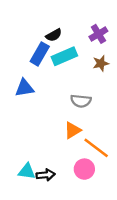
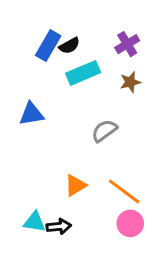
blue rectangle: (40, 54) -> (48, 46), moved
gray semicircle: (81, 101) -> (104, 131), turned 138
orange triangle: (73, 130) -> (76, 185), moved
pink circle: (84, 169) -> (130, 223), moved

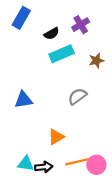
purple cross: (127, 44) -> (81, 25), moved
blue rectangle: (48, 46) -> (21, 18), moved
blue triangle: (31, 114) -> (23, 100), moved
orange line: (124, 191) -> (78, 161), moved, turned -50

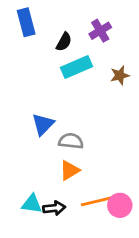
blue rectangle: (21, 18) -> (26, 22), turned -45
black semicircle: (52, 34) -> (64, 42), turned -32
gray semicircle: (77, 96) -> (71, 141), moved, turned 42
blue triangle: (23, 100) -> (43, 124), moved, turned -36

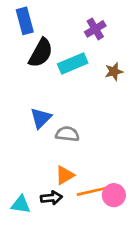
black semicircle: (64, 42) -> (41, 53), moved, size x1.6
orange triangle: (70, 170) -> (65, 175), moved
cyan triangle: (32, 204) -> (21, 204), moved

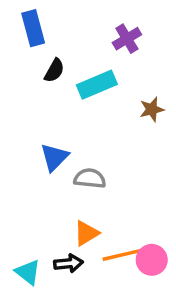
black semicircle: (41, 53) -> (54, 70), size x0.6
brown star: (114, 71) -> (152, 109), moved
cyan triangle: (21, 204) -> (28, 272), turned 30

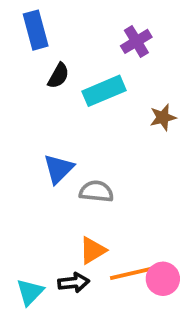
cyan triangle: (28, 272) -> (30, 292), turned 36

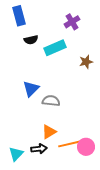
black semicircle: (58, 76) -> (31, 40), turned 48

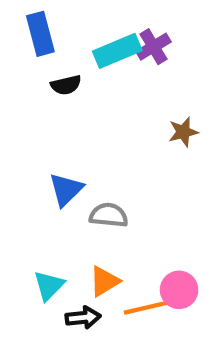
cyan rectangle: (55, 48) -> (117, 51), moved
pink circle: (86, 147) -> (179, 290), moved
cyan triangle: (16, 154) -> (49, 286), moved

